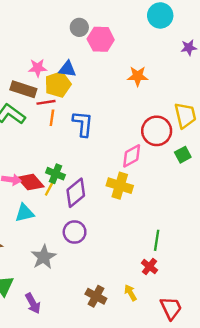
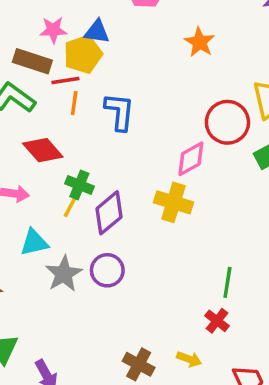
orange star: (138, 76) -> (200, 42), turned 30
red diamond: (31, 182) -> (43, 150), moved
gray star: (44, 257) -> (64, 274), moved
yellow arrow: (130, 293) -> (189, 359), turned 140

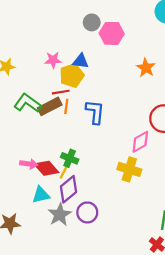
brown rectangle: (32, 61) -> (50, 106), moved, turned -45
red diamond: (43, 150) -> (46, 168), moved
purple diamond: (109, 213) -> (69, 189), moved

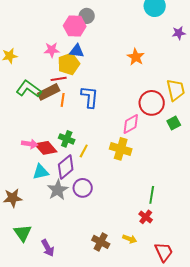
pink hexagon: (112, 33) -> (75, 26), moved
orange line: (66, 106) -> (63, 100), moved
yellow line: (64, 172) -> (84, 151), moved

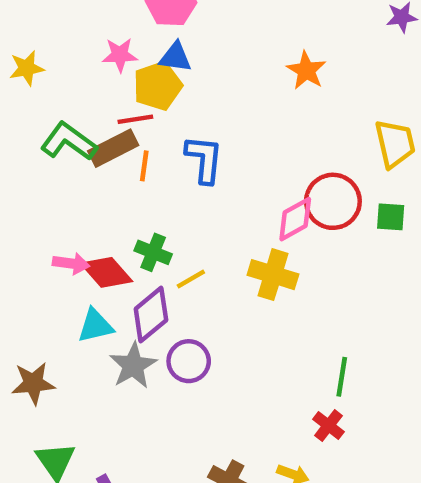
red circle: (152, 103) -> (333, 201), moved
green square: (174, 123) -> (391, 217), turned 32
yellow line: (84, 151) -> (191, 279), turned 32

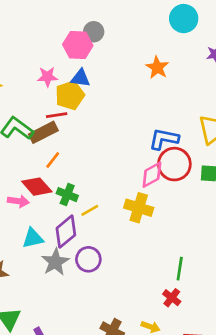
orange star: (306, 70) -> (157, 67), moved
blue L-shape: (204, 159) -> (164, 139), moved, turned -84
orange line: (144, 166) -> (53, 160), moved, turned 30
red diamond: (107, 272) -> (37, 187), moved

